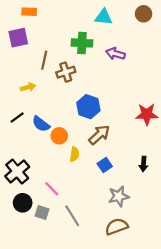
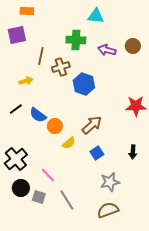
brown circle: (144, 14) -> (133, 46), moved
blue hexagon: (88, 107) -> (84, 84), moved
yellow semicircle: (74, 154) -> (69, 143), turned 40

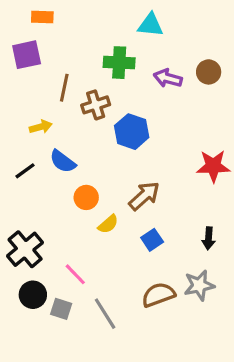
blue semicircle: (38, 115) -> (63, 161), moved
gray star: (110, 182) -> (199, 285), moved
brown semicircle: (108, 210) -> (158, 295), moved

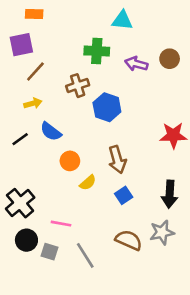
brown line: (64, 88) -> (35, 71), moved, turned 30
brown arrow: (144, 196) -> (117, 160), turned 116
black arrow: (209, 238) -> (170, 194), size x1.5
pink line: (75, 274) -> (61, 224), turned -36
brown semicircle: (158, 295) -> (129, 240), turned 44

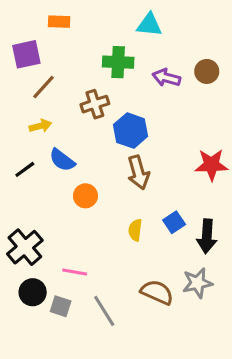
orange rectangle: (34, 14) -> (59, 22), moved
brown arrow: (117, 160) -> (138, 173), moved
yellow semicircle: (88, 183) -> (135, 230), moved, turned 138
blue square: (124, 195) -> (174, 222), moved

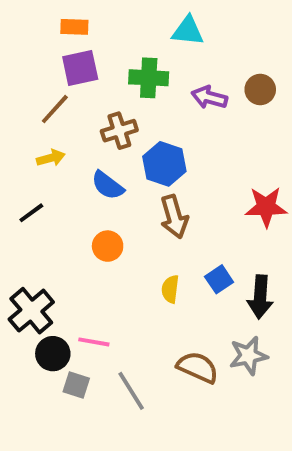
purple square: (26, 54) -> (80, 68), moved
blue semicircle: (62, 160) -> (108, 185), moved
black circle: (33, 292) -> (53, 354), moved

